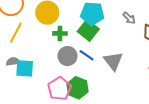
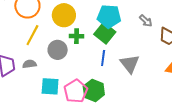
blue line: (87, 55) -> (103, 58), turned 63
gray circle: (67, 56) -> (58, 50), moved
cyan square: (25, 68) -> (50, 86), moved

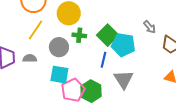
cyan pentagon: (109, 16) -> (123, 45), moved
gray triangle: (130, 64) -> (123, 79), moved
cyan square: (50, 86) -> (59, 75), moved

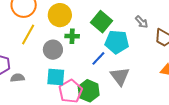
green square: (108, 35) -> (101, 22), moved
gray semicircle: (30, 58) -> (17, 78), moved
blue line: (103, 60) -> (98, 58), turned 35

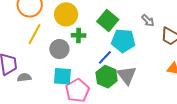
green hexagon: (89, 91) -> (107, 77), moved

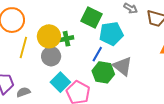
yellow circle: (66, 14) -> (49, 36), moved
cyan square: (62, 76) -> (60, 82), turned -36

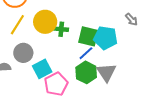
green square: (92, 18) -> (88, 36), moved, turned -30
gray circle: (51, 56) -> (23, 53), moved

